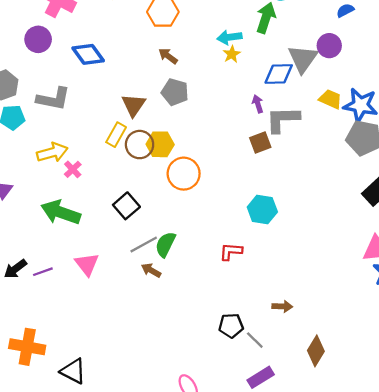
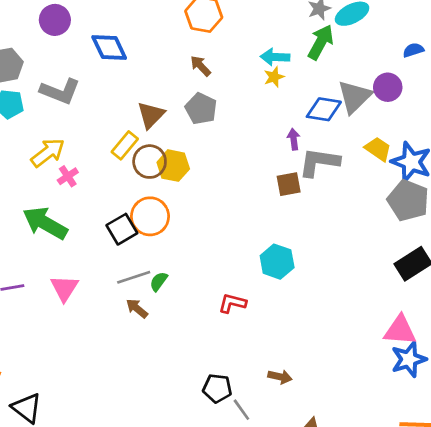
yellow arrow: (52, 152) -> (48, 153), turned -32
orange circle: (184, 174) -> (150, 216), moved
green semicircle: (165, 244) -> (159, 281), size x0.7

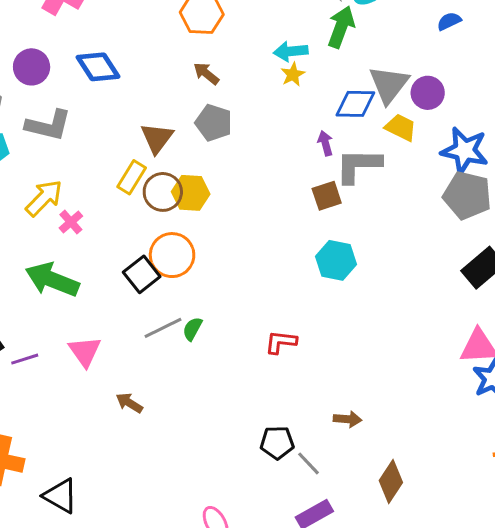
purple circle: (55, 20) -> (32, 67), moved
purple circle: (388, 87) -> (428, 93), moved
yellow trapezoid: (378, 149) -> (401, 127), moved
cyan hexagon: (277, 262) -> (336, 260), moved
brown arrow: (137, 308) -> (129, 403), moved

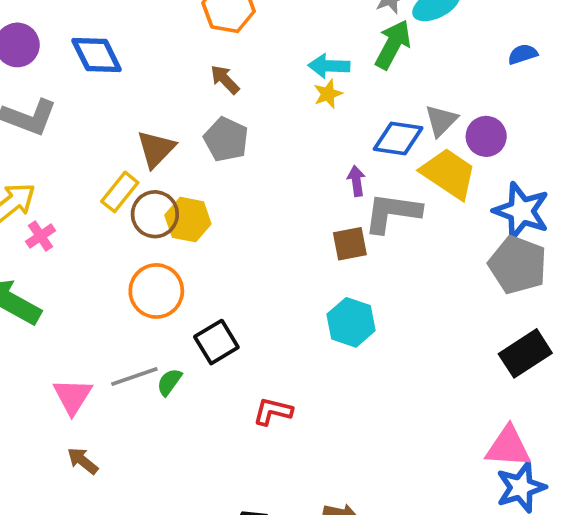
gray triangle: (389, 84) -> (441, 121), size x0.7
yellow trapezoid: (401, 127) -> (449, 174), size x1.5
black square: (142, 274) -> (216, 342), moved
pink triangle: (85, 351) -> (73, 396), moved

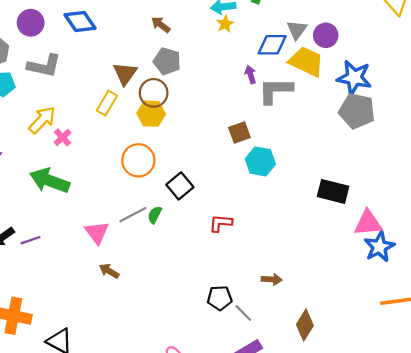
brown circle: (155, 214) -> (154, 93), moved
brown square: (350, 244) -> (239, 133), moved
black rectangle: (525, 353) -> (333, 191), moved, turned 56

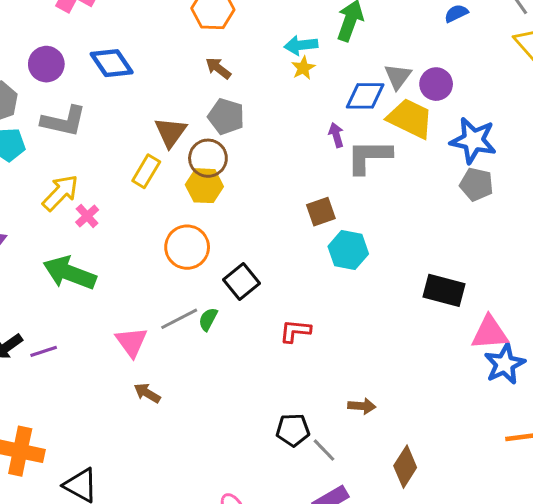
gray pentagon: (357, 111) -> (476, 184), size x0.7

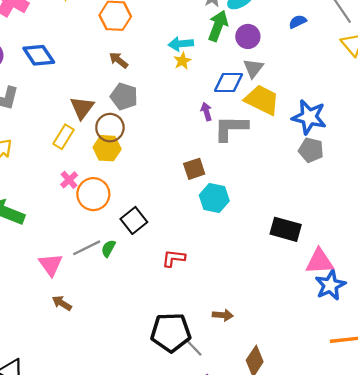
purple circle: (436, 84) -> (248, 36), moved
pink cross: (87, 216) -> (69, 180), moved
black pentagon: (293, 430) -> (171, 332), size x1.6

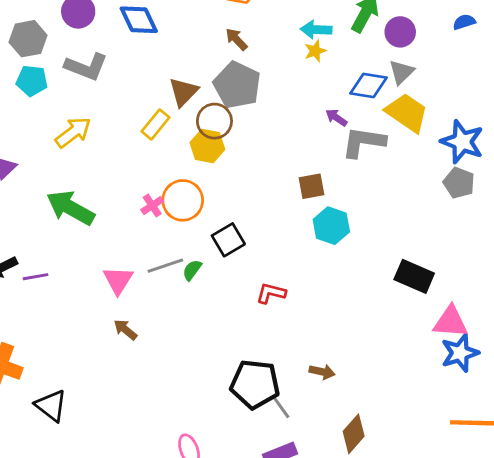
gray pentagon: (124, 96) -> (237, 85), size x1.4
purple arrow: (206, 112) -> (336, 118), turned -48
pink cross: (69, 180) -> (152, 206), moved

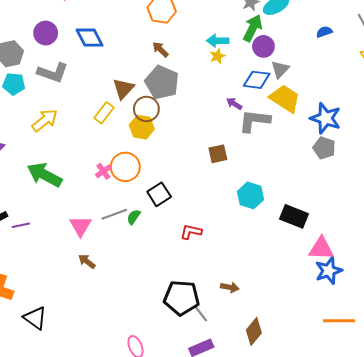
purple circle: (400, 32) -> (263, 46), moved
cyan hexagon: (331, 226) -> (250, 195), moved

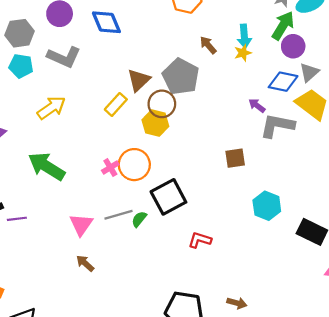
cyan arrow: (218, 41) -> (244, 36), turned -100
brown arrow: (160, 49) -> (208, 45), moved
black square: (159, 194) -> (168, 197), size x1.4

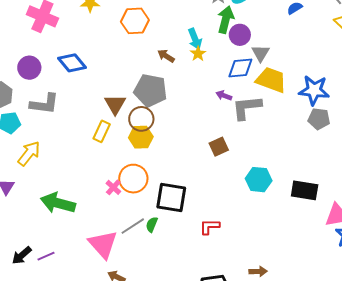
yellow arrow: (51, 108) -> (29, 153), moved
black square: (168, 197) -> (171, 198), turned -36
pink triangle: (81, 225) -> (103, 244), size x1.4

